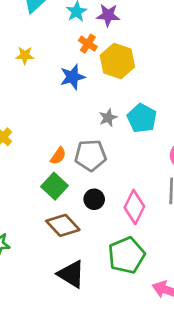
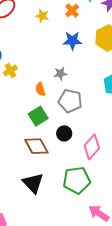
orange cross: (88, 44) -> (72, 10), moved
gray star: (108, 118) -> (60, 74), moved
orange semicircle: (58, 156) -> (40, 89), moved, turned 112

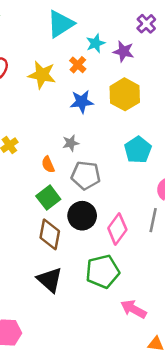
yellow star: (42, 16) -> (42, 75), size x1.6
black circle: (64, 133) -> (82, 216), size x1.5
brown diamond: (36, 146) -> (50, 234), turned 45

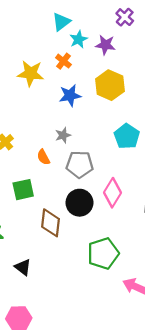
cyan triangle: (61, 24) -> (61, 22), moved, size x0.7
green square: (48, 198) -> (23, 190), moved, turned 30
pink diamond: (117, 229) -> (113, 193), moved
black triangle: (50, 280) -> (23, 267), moved, size x0.7

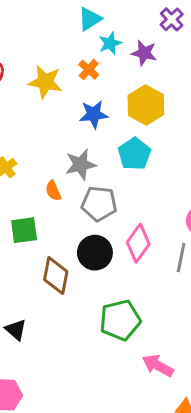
gray star: (63, 135) -> (81, 165), size x1.5
cyan pentagon: (127, 136) -> (134, 154), moved

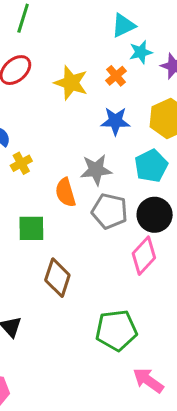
orange semicircle: (53, 191) -> (65, 193), size x1.4
black circle: (95, 253) -> (155, 215), moved

